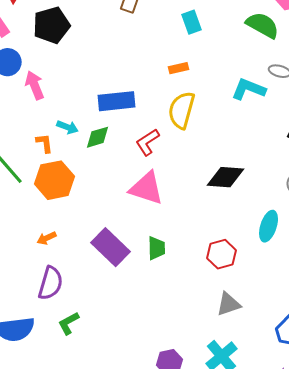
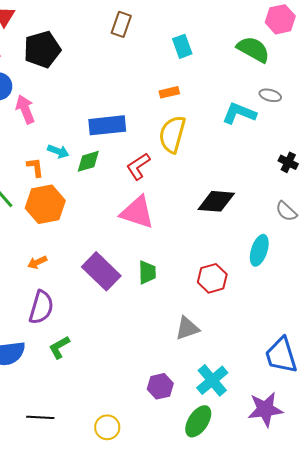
gray triangle: (229, 304) -> (187, 328), moved

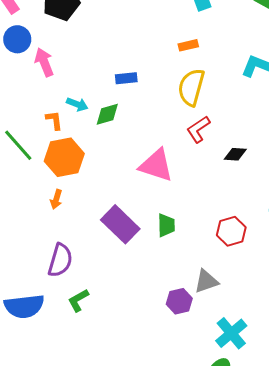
blue rectangle: (107, 125) -> (126, 78), size x0.6
red L-shape: (138, 166) -> (198, 129), moved
black diamond: (216, 201) -> (235, 154), size x0.6
orange arrow: (37, 262) -> (56, 199), moved, turned -48
purple hexagon: (160, 386) -> (179, 301), moved

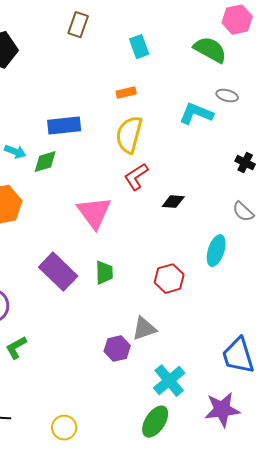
blue rectangle: (126, 78) -> (64, 126), size x1.5
pink triangle: (156, 165) -> (94, 213), turned 36

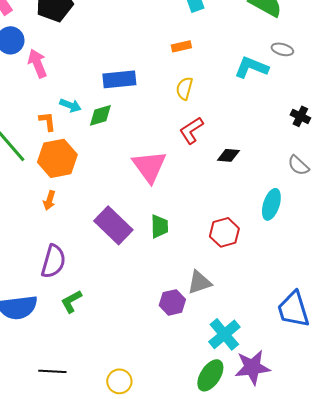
yellow semicircle: (129, 135) -> (184, 88), size x0.6
purple star: (222, 410) -> (252, 367), moved

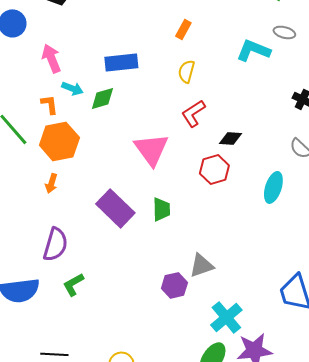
orange rectangle: (181, 46) -> (183, 29), turned -48
pink arrow: (37, 63) -> (51, 58), moved
red hexagon: (224, 232) -> (214, 169), moved

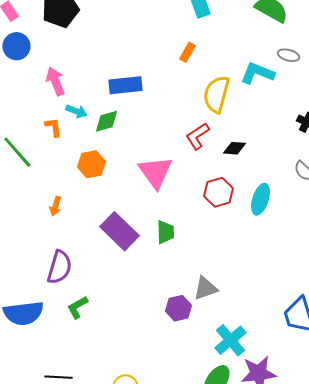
yellow semicircle: (186, 71) -> (216, 94), moved, size x1.6
black diamond: (230, 138) -> (234, 148), moved
orange hexagon: (59, 141) -> (91, 164), moved, size x0.7
cyan ellipse: (273, 187) -> (260, 199), moved

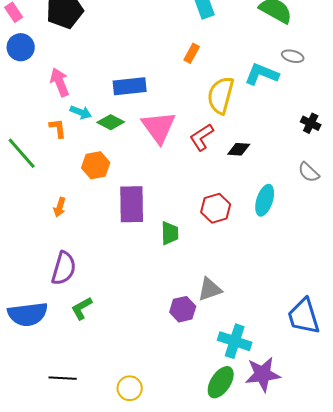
green diamond: (106, 121) -> (111, 122), turned 44
pink triangle: (155, 172) -> (159, 127), moved
red hexagon: (218, 192) -> (216, 208), moved
purple rectangle: (119, 231) -> (132, 204), moved, turned 45
cyan cross: (230, 340) -> (235, 341), turned -32

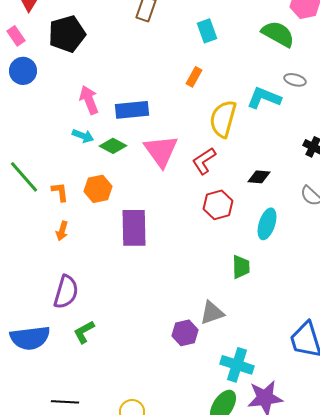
pink arrow: (60, 82) -> (89, 100), moved
orange L-shape: (58, 128) -> (60, 192), moved
black diamond: (239, 149) -> (259, 177), moved
red hexagon: (216, 208) -> (218, 205), moved
green trapezoid: (170, 233) -> (241, 267), moved

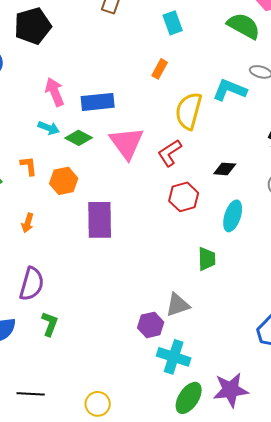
orange L-shape: (60, 192) -> (29, 166), moved
green L-shape: (84, 332) -> (50, 324), turned 140
cyan cross: (237, 365) -> (174, 357), moved

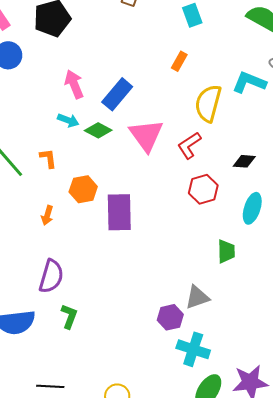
blue rectangle: (98, 102) -> (117, 94), turned -44
orange hexagon: (64, 181) -> (83, 189), moved

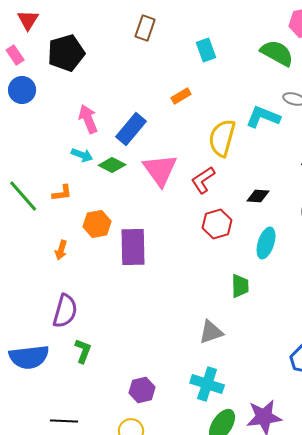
orange rectangle: (179, 61) -> (181, 96), moved, turned 30
orange L-shape: (48, 158) -> (62, 193), turned 90
purple hexagon: (170, 317) -> (142, 390), moved

